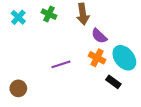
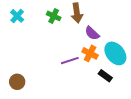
green cross: (49, 14) -> (54, 16), moved
purple line: (61, 64) -> (70, 61), moved

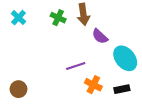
orange cross: (90, 53) -> (93, 85), moved
black rectangle: (105, 76) -> (122, 89), moved, turned -48

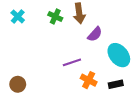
purple semicircle: (100, 36) -> (95, 34), turned -91

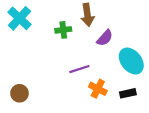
cyan cross: (18, 17) -> (19, 18), size x1.5
green cross: (55, 17) -> (63, 30), moved, turned -32

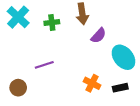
green cross: (63, 30) -> (52, 22), moved
purple line: (79, 69) -> (44, 65), moved

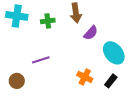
cyan cross: (18, 17) -> (17, 16), turned -35
black rectangle: (120, 88) -> (111, 81), turned -40

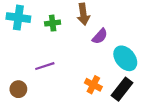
black rectangle: (111, 81) -> (122, 89), size x1.5

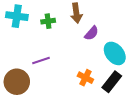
brown circle: (18, 89) -> (17, 82), size x1.6

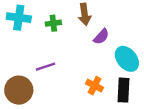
black rectangle: (112, 82) -> (124, 90), turned -35

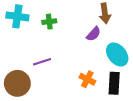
brown arrow: (85, 14) -> (105, 13), moved

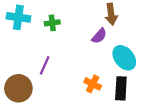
purple line: (42, 62) -> (45, 65), turned -48

